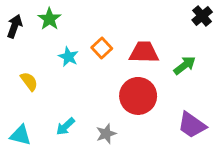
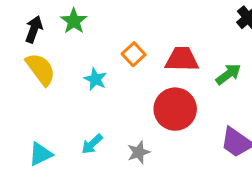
cyan star: (68, 57) -> (95, 79), moved
yellow semicircle: (29, 81) -> (41, 69), moved, size x1.5
cyan triangle: (20, 135) -> (41, 154), turned -40

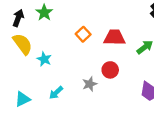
cyan star: (95, 79) -> (44, 59), moved
red circle: (175, 109) -> (110, 70), size x0.6
gray star: (139, 152) -> (90, 84), moved

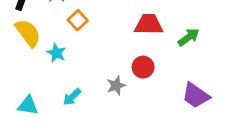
orange square: (83, 34) -> (78, 20), moved
cyan triangle: (23, 99) -> (28, 105), turned 35

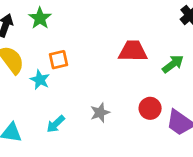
orange square: (78, 20) -> (59, 60), moved, turned 30
red circle: (143, 67) -> (150, 108), moved

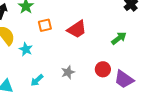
red trapezoid: (133, 51) -> (77, 29), moved, turned 145
orange square: (59, 60) -> (45, 25), moved

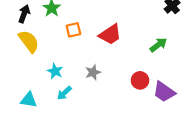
cyan star: (26, 49) -> (55, 71), moved
gray star: (68, 72) -> (93, 72), moved

